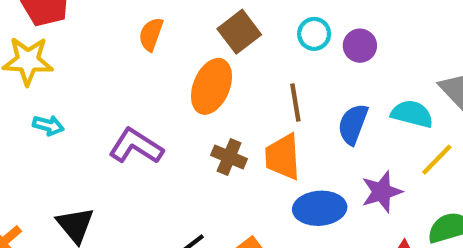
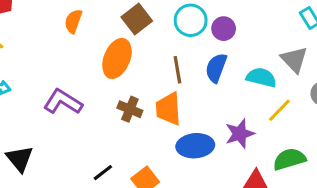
cyan circle: (314, 34) -> (191, 20), size x1.4
blue semicircle: (353, 124) -> (216, 68), moved

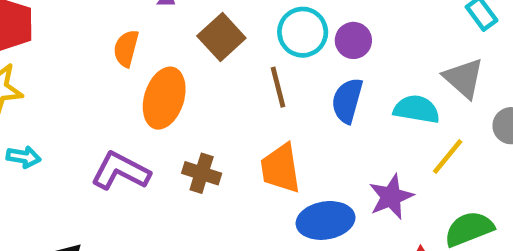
orange ellipse: (117, 58) -> (164, 98), moved
brown line: (177, 70) -> (278, 87), moved
brown cross: (130, 109) -> (202, 173), moved

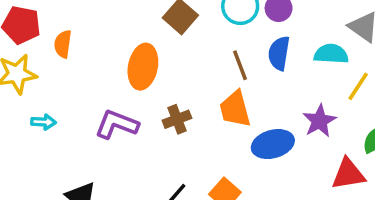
orange semicircle: (126, 48) -> (63, 44), moved
brown line: (278, 87) -> (240, 65), moved
brown cross: (202, 173) -> (177, 119), turned -32

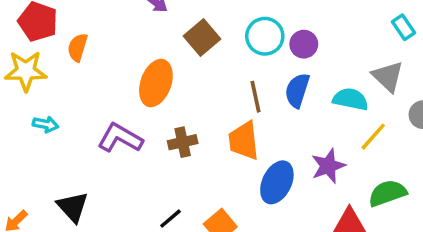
blue ellipse: (273, 144) -> (277, 182), turned -57

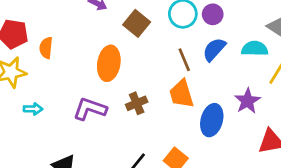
blue semicircle: (297, 90) -> (214, 49), turned 35

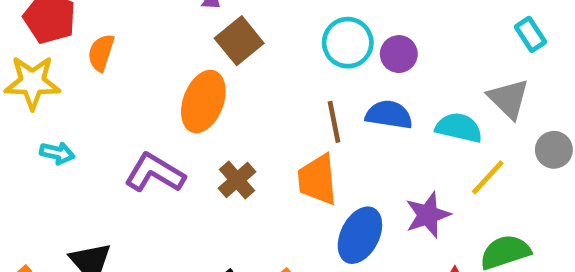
brown square: (137, 23) -> (239, 41), moved
blue semicircle: (214, 49) -> (389, 115), turned 45
brown cross: (137, 103) -> (237, 180), turned -30

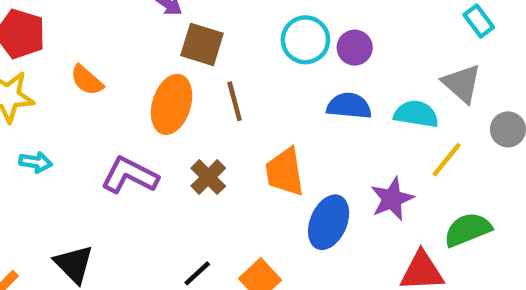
brown square: (239, 41) -> (202, 44), turned -30
orange semicircle: (101, 53) -> (87, 80), moved, turned -63
brown line: (334, 122) -> (235, 101), moved

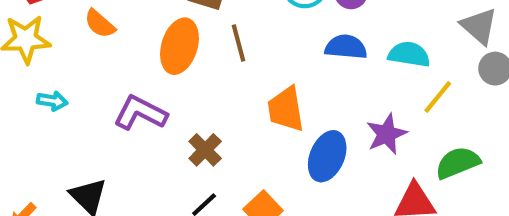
gray triangle: (462, 84) -> (479, 26), moved
brown cross: (208, 177) -> (205, 150), moved

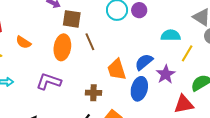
blue semicircle: (346, 47) -> (144, 62), moved, turned -36
brown cross: (205, 150) -> (93, 93), moved, turned -35

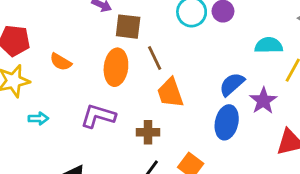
orange trapezoid: (117, 70) -> (170, 93), moved
brown cross: (93, 93) -> (148, 132), moved

